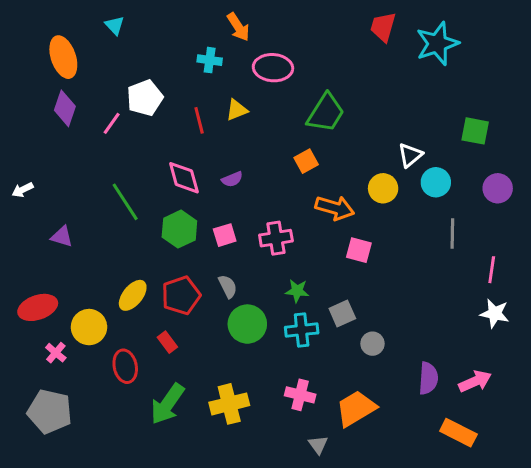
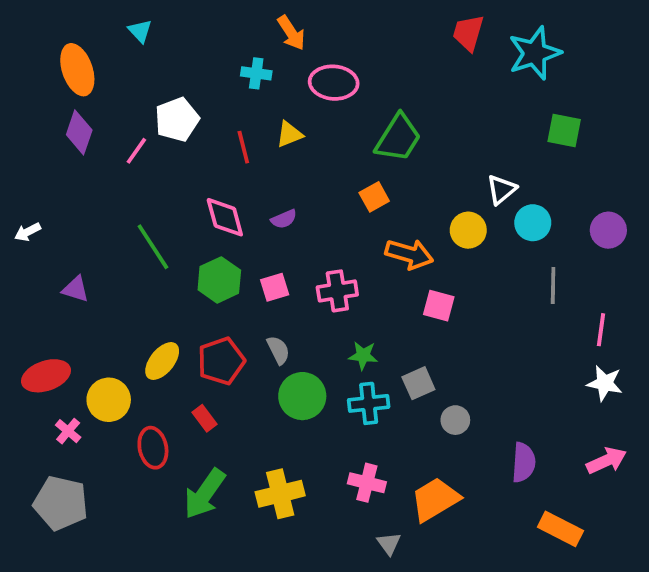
green square: (475, 131) -> (564, 131), moved
pink arrow: (475, 381) -> (607, 461), moved

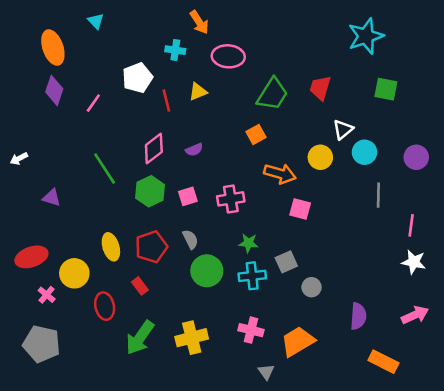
red trapezoid: (468, 33) -> (320, 88), moved
white pentagon: (177, 119) -> (137, 78), moved
pink diamond: (225, 217) -> (154, 148), turned 68
yellow ellipse: (162, 361) -> (111, 247), turned -56

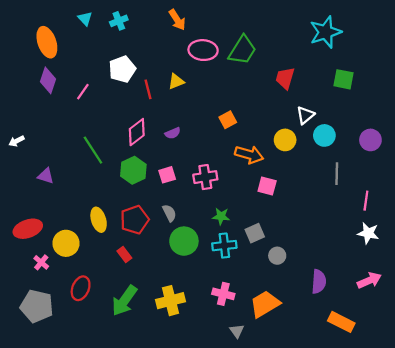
cyan cross: (175, 50) -> (119, 21), moved, turned -30
green trapezoid: (272, 94) -> (242, 50), moved
red ellipse: (105, 306) -> (81, 288), moved, turned 35

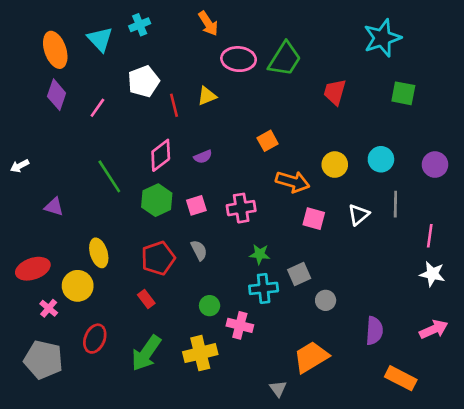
cyan triangle: (85, 19) -> (100, 39), moved, size x1.5
white triangle: (305, 115) -> (359, 215), moved
yellow ellipse: (99, 220) -> (99, 253), moved
green circle: (184, 241) -> (210, 306), moved, size x0.6
pink cross: (223, 294) -> (240, 325), moved

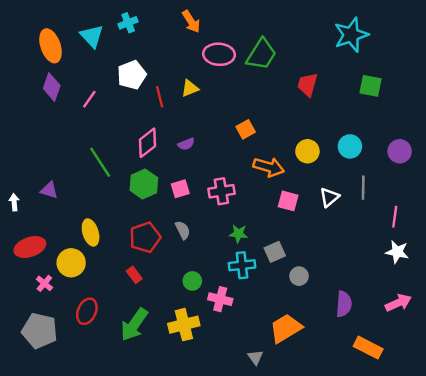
white arrow: (20, 166) -> (14, 202), moved, turned 112

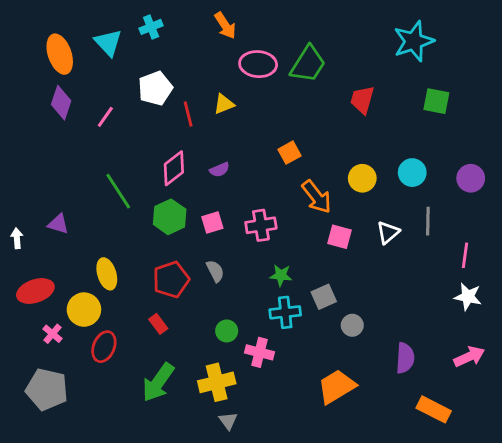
orange arrow: (269, 167) -> (317, 197), turned 36
red ellipse: (87, 311) -> (104, 347), moved
gray triangle: (255, 357) -> (228, 421), moved

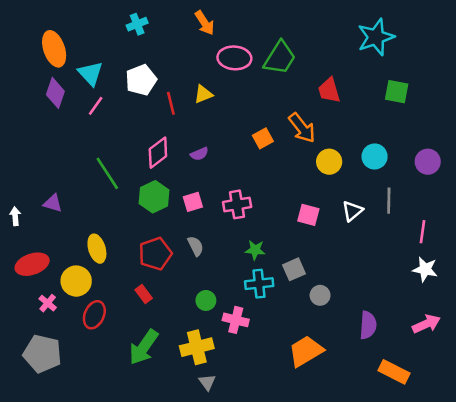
cyan triangle: (108, 43) -> (90, 73), moved
red trapezoid: (362, 100) -> (329, 90), turned -32
orange arrow: (317, 197) -> (302, 128), moved

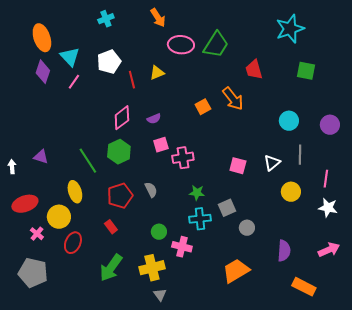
yellow circle: (329, 162) -> (291, 192), moved
green line: (107, 173) -> (88, 161), moved
pink square: (193, 202) -> (161, 145), moved

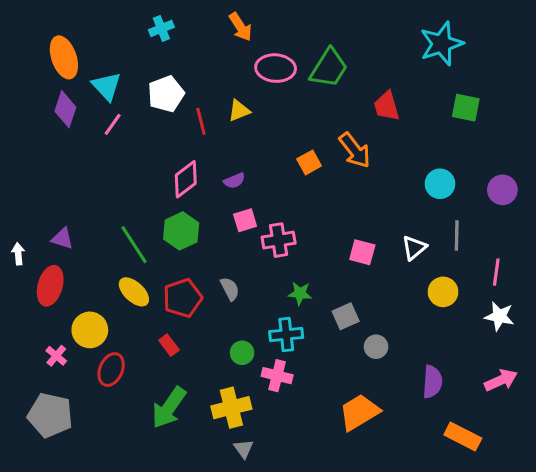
yellow ellipse: (75, 192) -> (134, 292), moved, turned -30
red ellipse: (25, 204) -> (50, 286), moved, turned -55
cyan cross: (200, 219) -> (286, 334), moved

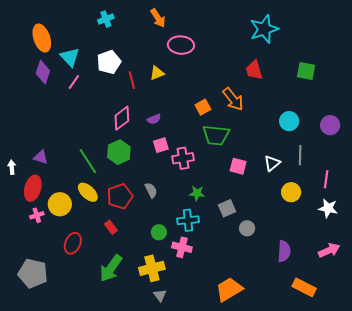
cyan star: (442, 44) -> (264, 29), moved
green trapezoid: (329, 68) -> (216, 135), moved, turned 64
yellow circle: (90, 330) -> (60, 204), moved
pink cross: (56, 356) -> (37, 215), moved, turned 32
orange trapezoid: (359, 412) -> (229, 289), moved

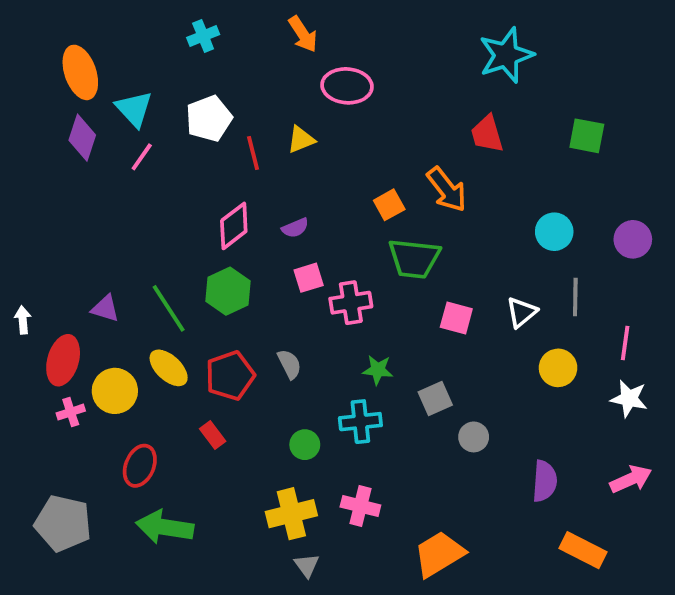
purple triangle: (41, 157) -> (105, 308), moved
pink cross: (182, 247) -> (360, 506), moved
green arrow: (111, 268) -> (165, 527), moved, turned 64

